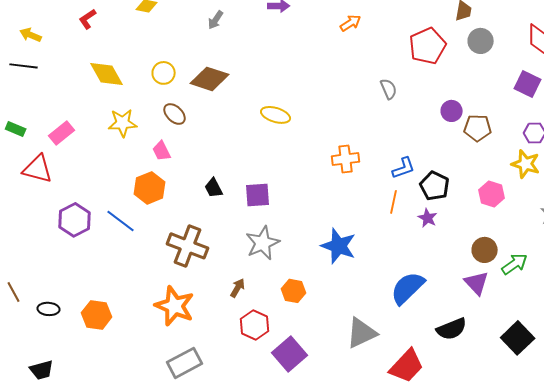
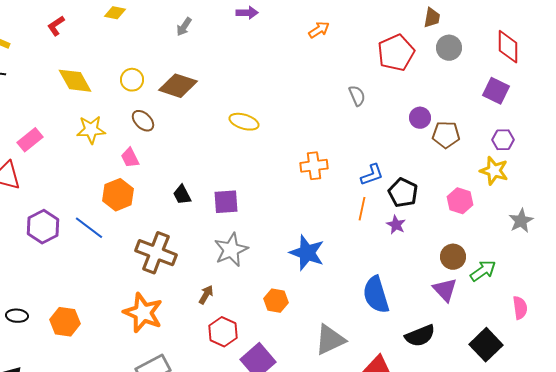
blue semicircle: (408, 288) -> (376, 295), turned -63
orange hexagon: (294, 291) -> (276, 301), moved

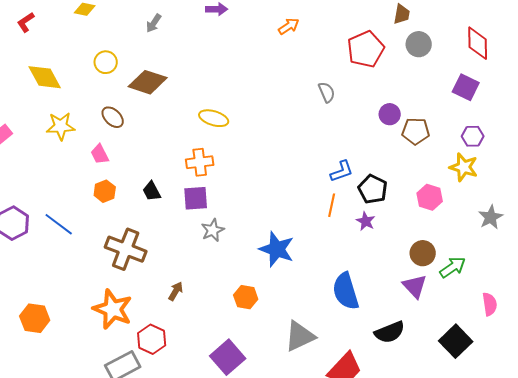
yellow circle: (132, 80) -> (106, 62), moved
orange cross: (314, 166) -> (200, 162), moved
orange hexagon: (118, 195) -> (105, 191), moved, size x0.7
gray star: (231, 250) -> (213, 230), moved, size x0.7
red hexagon: (223, 332) -> (152, 339), moved

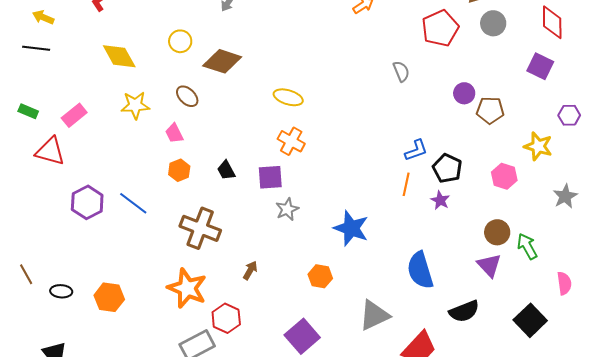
purple hexagon: (473, 136) -> (569, 115), moved
orange cross: (200, 162) -> (291, 141), moved, turned 36
green arrow: (453, 267) -> (527, 246), turned -84

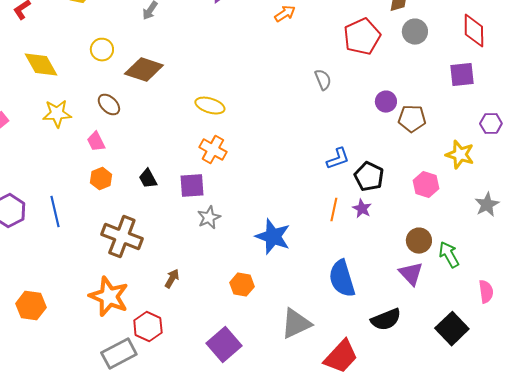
purple square: (540, 66) -> (462, 75), turned -32
orange line: (406, 184) -> (334, 210), moved
blue line: (133, 203) -> (55, 212), turned 40

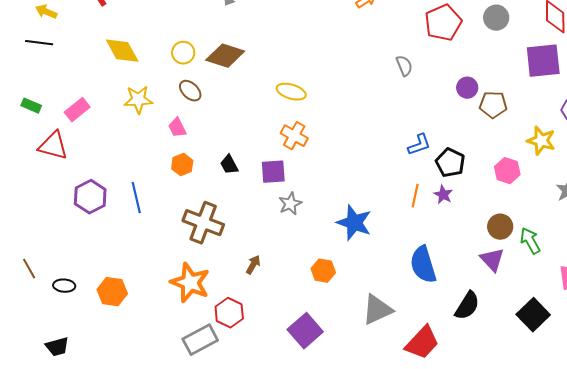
yellow circle: (102, 50) -> (183, 53), moved
purple square: (462, 75) -> (543, 61), size x1.4
black semicircle: (386, 320) -> (467, 306), turned -36

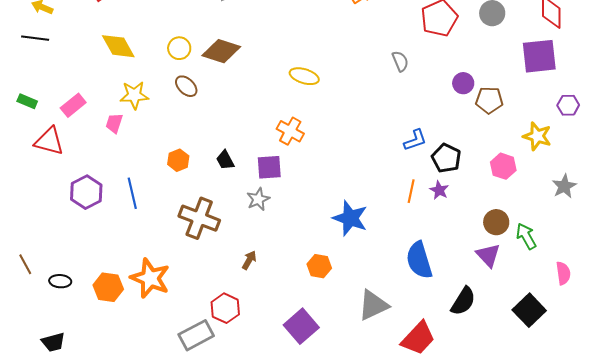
yellow ellipse: (291, 92) -> (304, 76), moved
pink trapezoid: (177, 128) -> (114, 123), moved, turned 45
gray star: (290, 204) -> (258, 199), moved
orange star: (190, 283) -> (150, 278), moved

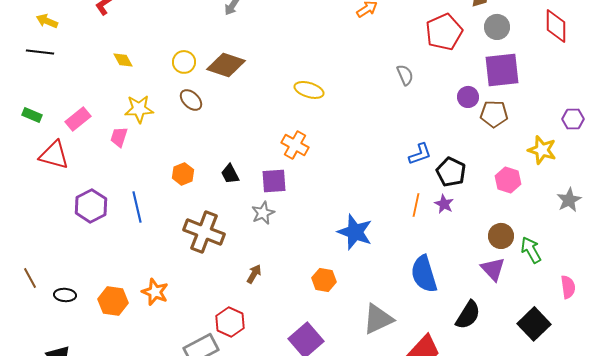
yellow diamond: (118, 46) -> (123, 60), size x0.6
purple square: (539, 56) -> (502, 70), moved
orange star: (150, 278) -> (155, 292), size x0.7

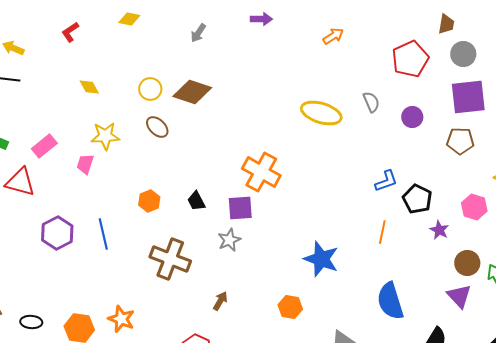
yellow ellipse: (309, 90) -> (321, 113), moved, size x1.4
purple circle: (468, 97) -> (412, 117), moved
orange cross: (295, 145) -> (261, 172), size x1.4
purple star: (444, 204) -> (439, 230), moved

